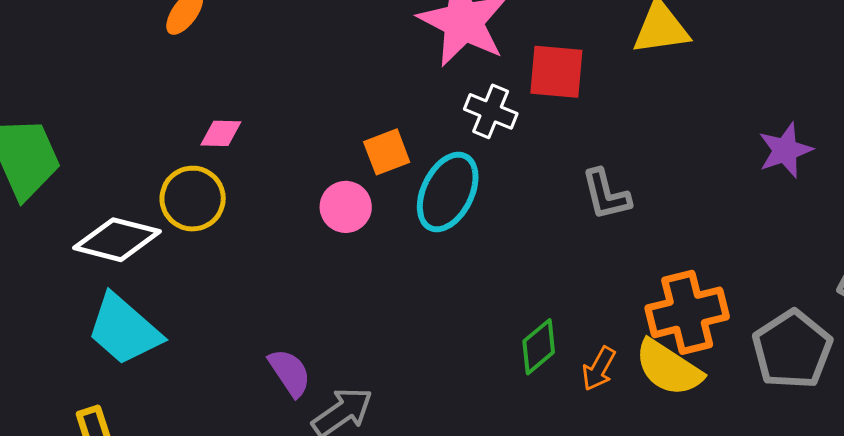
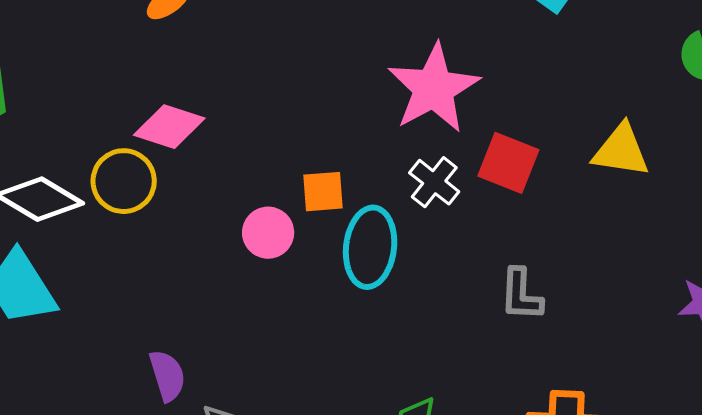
pink diamond: (221, 133) -> (169, 127), size x1.6
cyan ellipse: (448, 192) -> (370, 247), turned -36

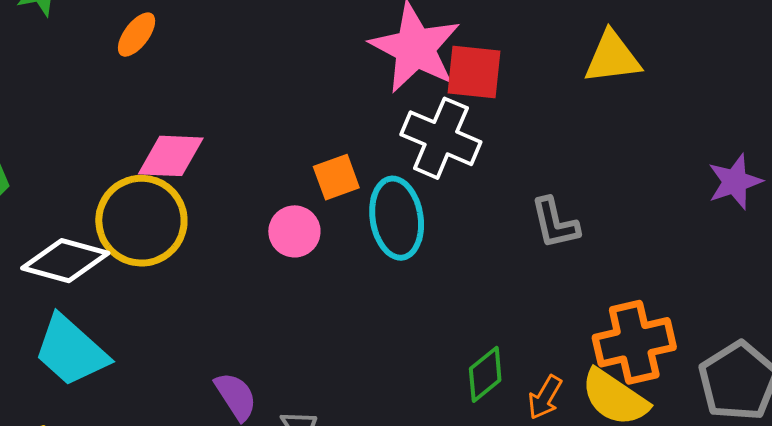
red square: (508, 163) -> (474, 72), moved
yellow circle: (124, 181) -> (141, 221), size x1.4
white cross: (434, 182) -> (441, 138), size x1.5

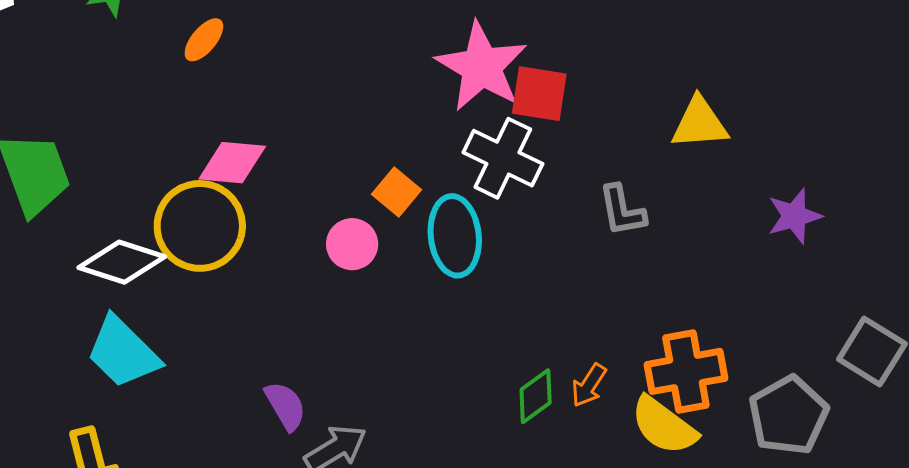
yellow triangle: (612, 58) -> (700, 123), moved
orange square: (336, 177) -> (397, 192), turned -33
gray L-shape: (555, 223) -> (622, 211), moved
orange arrow: (545, 397) -> (589, 385), moved

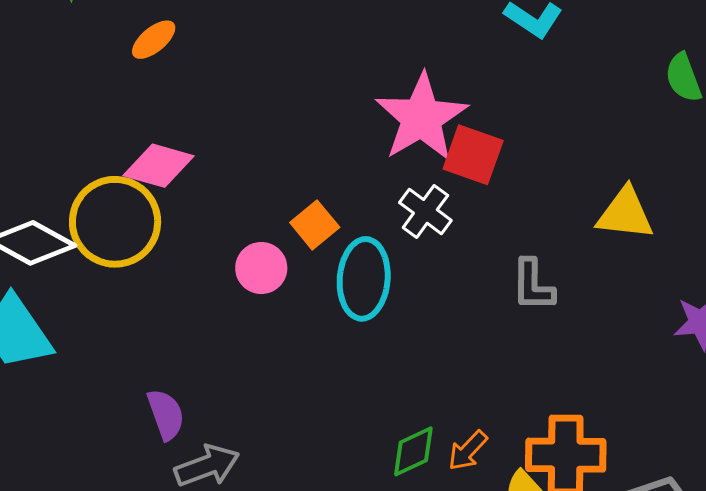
white cross: (503, 158) -> (425, 211), size x0.7

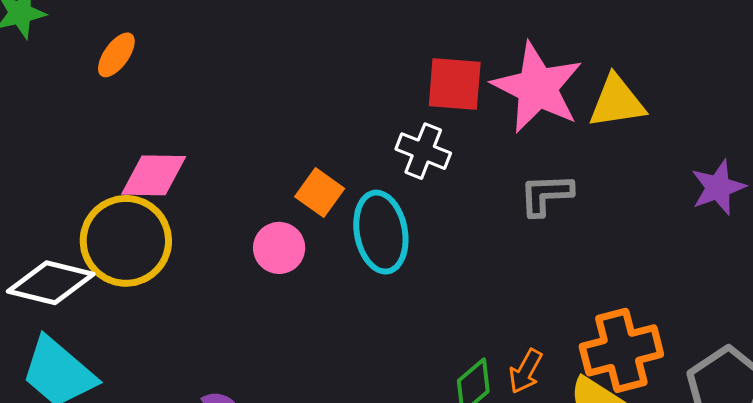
pink star: (421, 118) -> (537, 88), moved
gray L-shape: (533, 285) -> (546, 195), turned 102

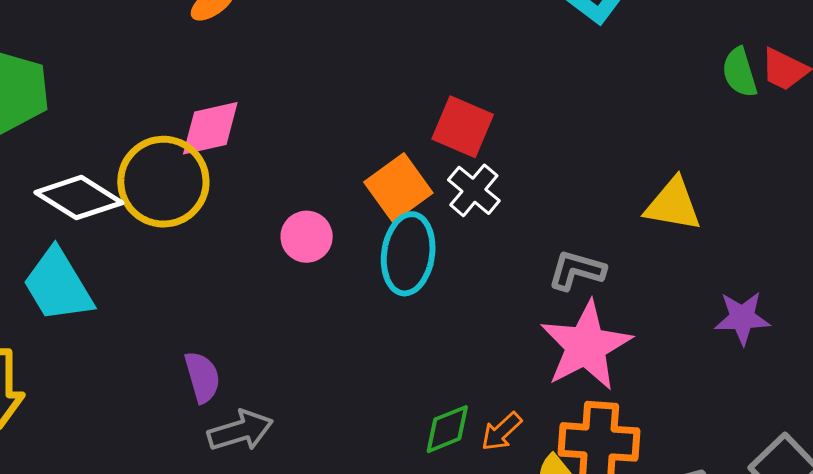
red square: (455, 84) -> (463, 127), moved
pink star: (537, 88) -> (586, 346), moved
pink diamond: (154, 175) -> (210, 128), turned -32
orange square: (320, 193) -> (398, 187), moved, size x1.4

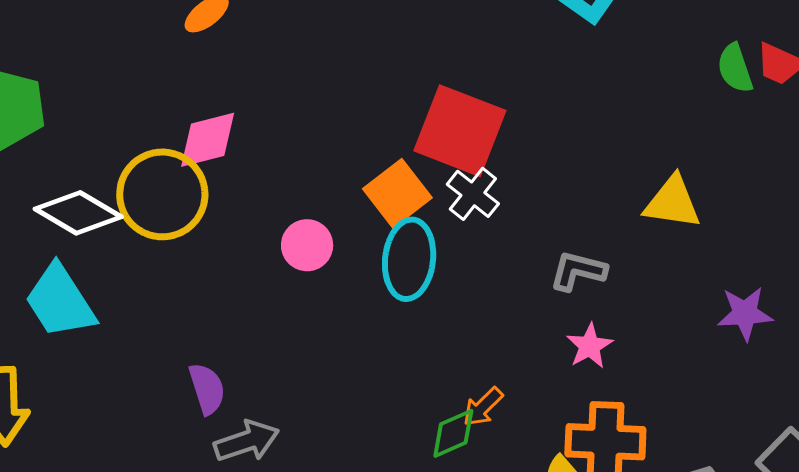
red square: (463, 127) -> (460, 131), size x1.5
pink star: (586, 346) -> (590, 346), size x0.5
orange arrow: (501, 432) -> (483, 407), moved

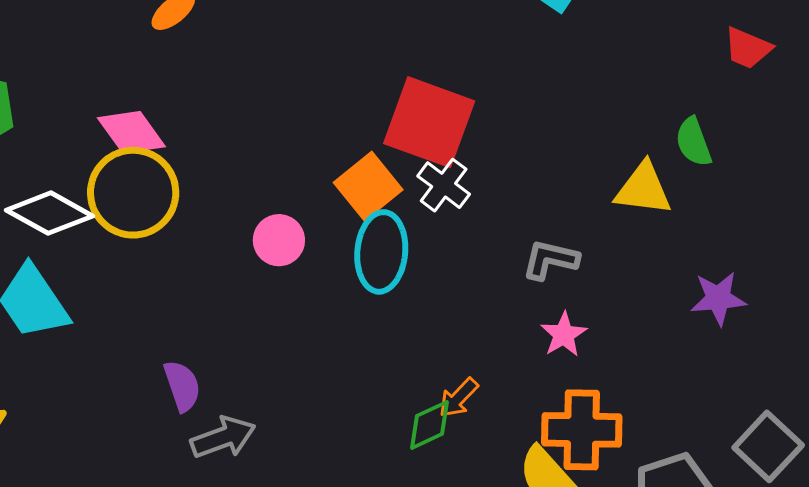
green semicircle: (735, 68) -> (693, 142), moved
pink diamond: (208, 140) -> (131, 132), moved, turned 70

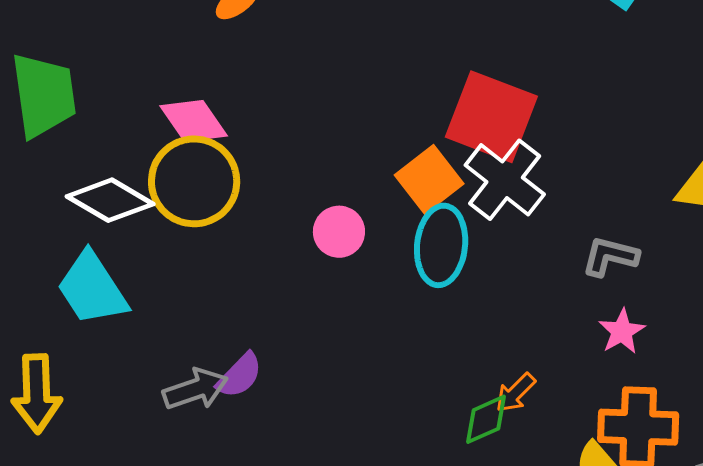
white cross: (444, 185) -> (505, 180), size x1.5
purple semicircle: (182, 386) -> (239, 375), turned 62
gray arrow: (223, 437) -> (195, 389), moved

